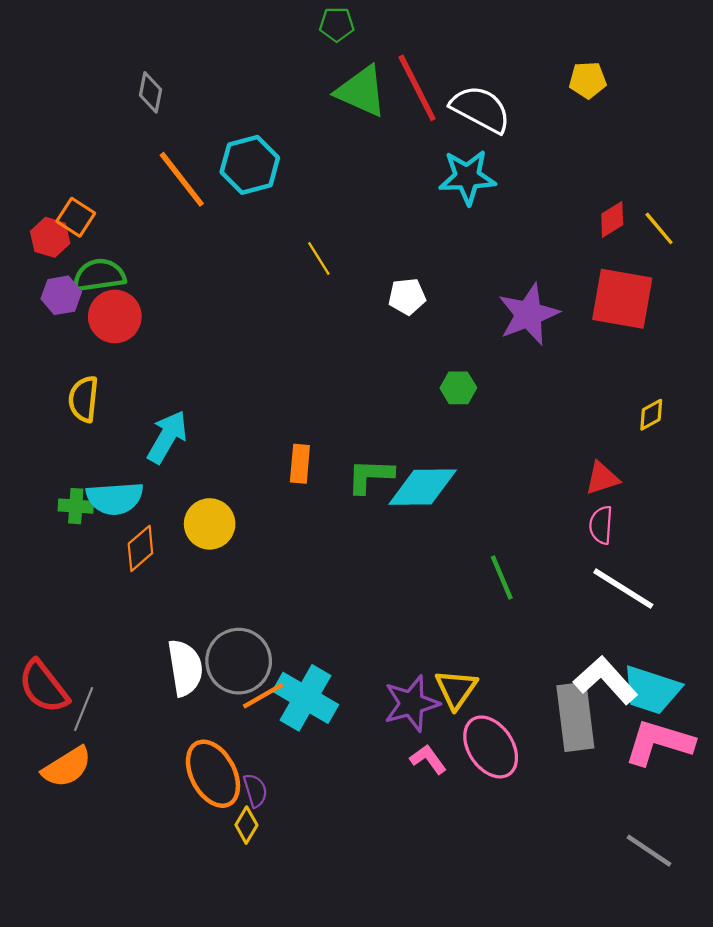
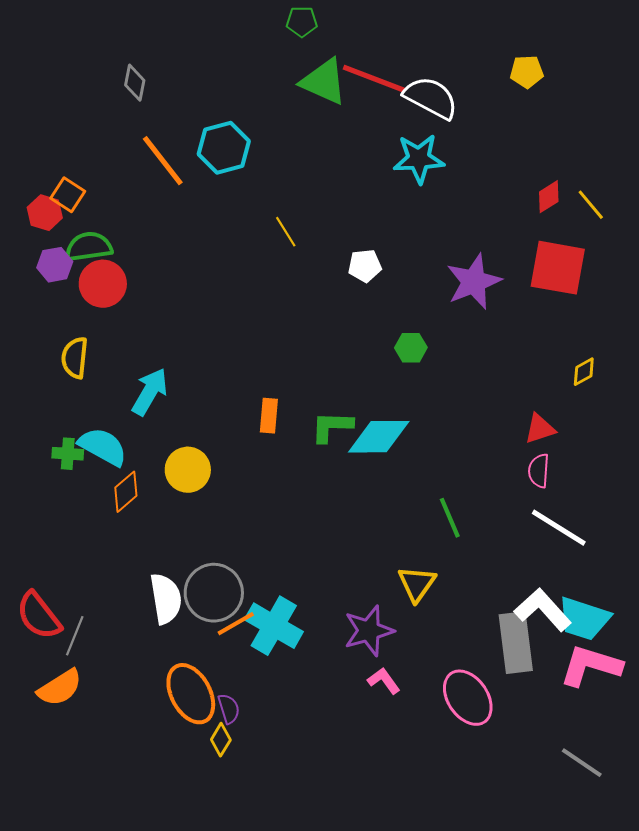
red line: (417, 88) -> (374, 79), turned -42
cyan semicircle: (115, 498) -> (103, 447), turned -147
yellow triangle: (456, 689) -> (417, 584), moved
pink ellipse: (491, 747) -> (468, 698), moved

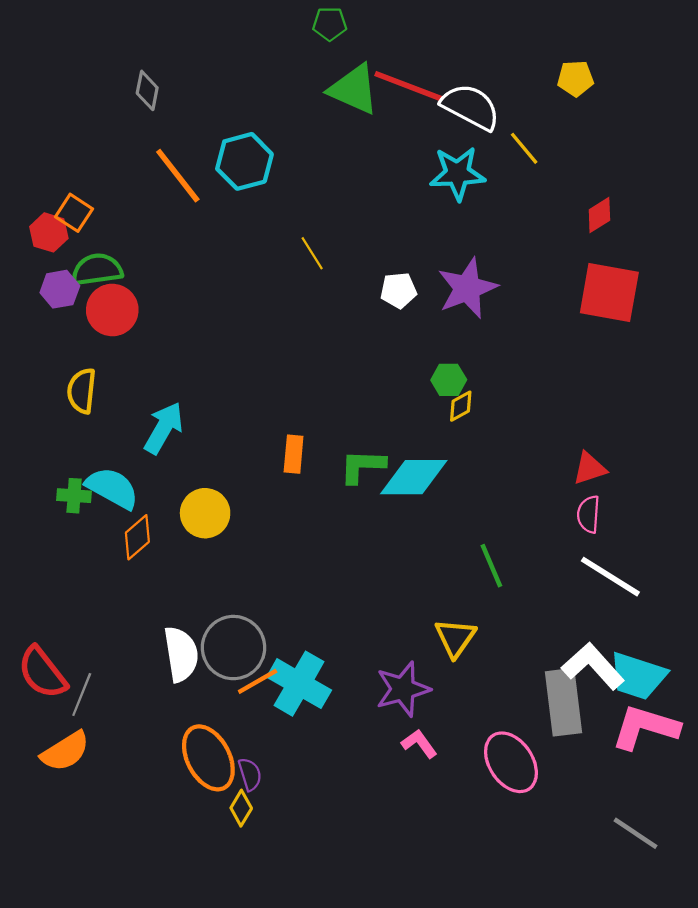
yellow line: (591, 205) -> (524, 148), moved
purple star: (474, 282) -> (467, 288), moved
yellow diamond: (584, 372) -> (461, 406), moved

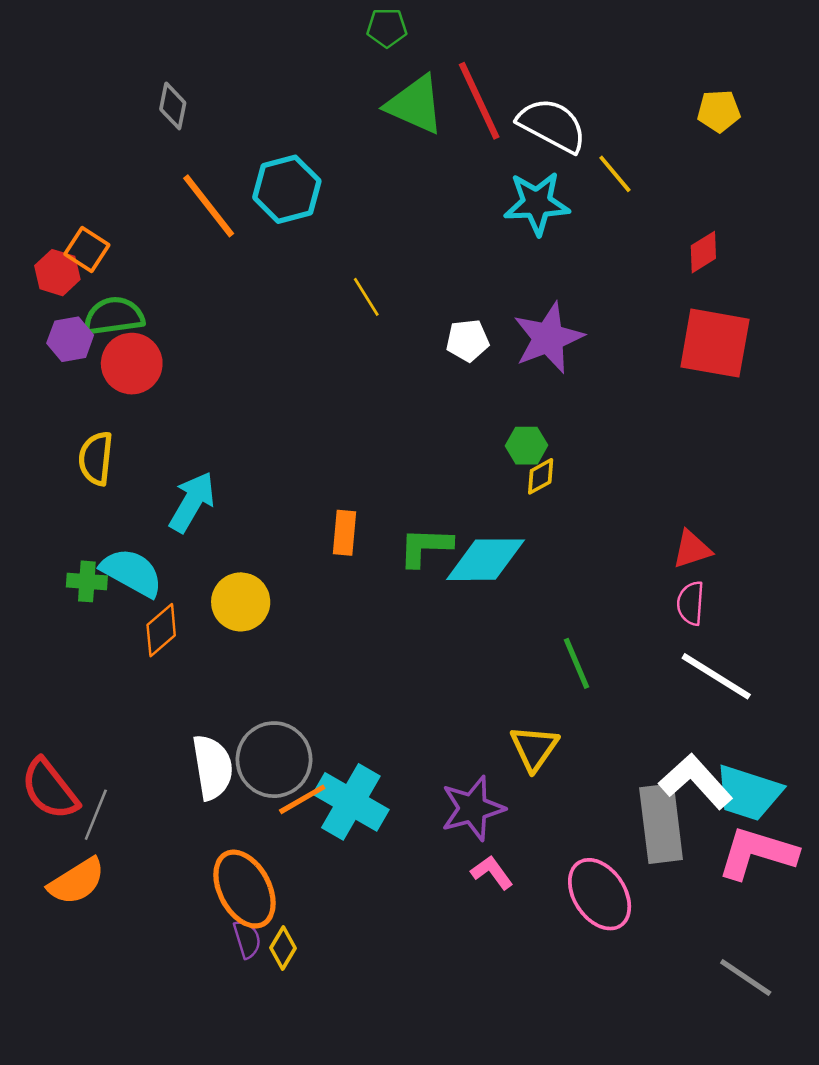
yellow pentagon: (575, 78) -> (719, 111), moved
red line: (408, 86) -> (479, 101), turned 44
purple semicircle: (250, 774) -> (247, 939), moved

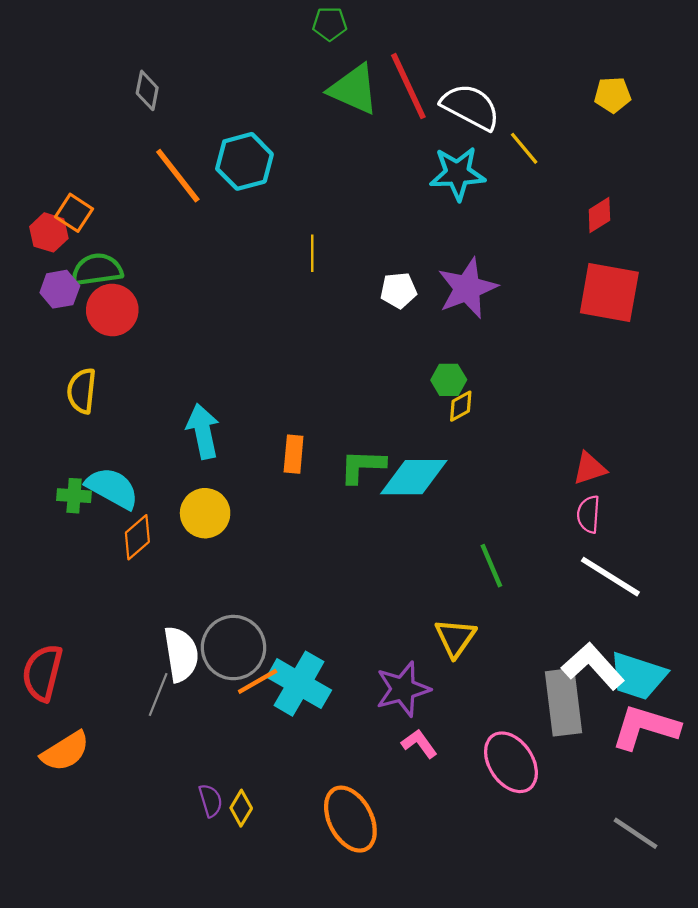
yellow line: (366, 297) -> (312, 253), turned 32
cyan arrow: (192, 502) -> (203, 431), moved, turned -42
red semicircle: (50, 789) -> (42, 673), turned 52
gray line: (96, 815) -> (158, 695), moved
orange ellipse: (245, 889) -> (350, 819), moved

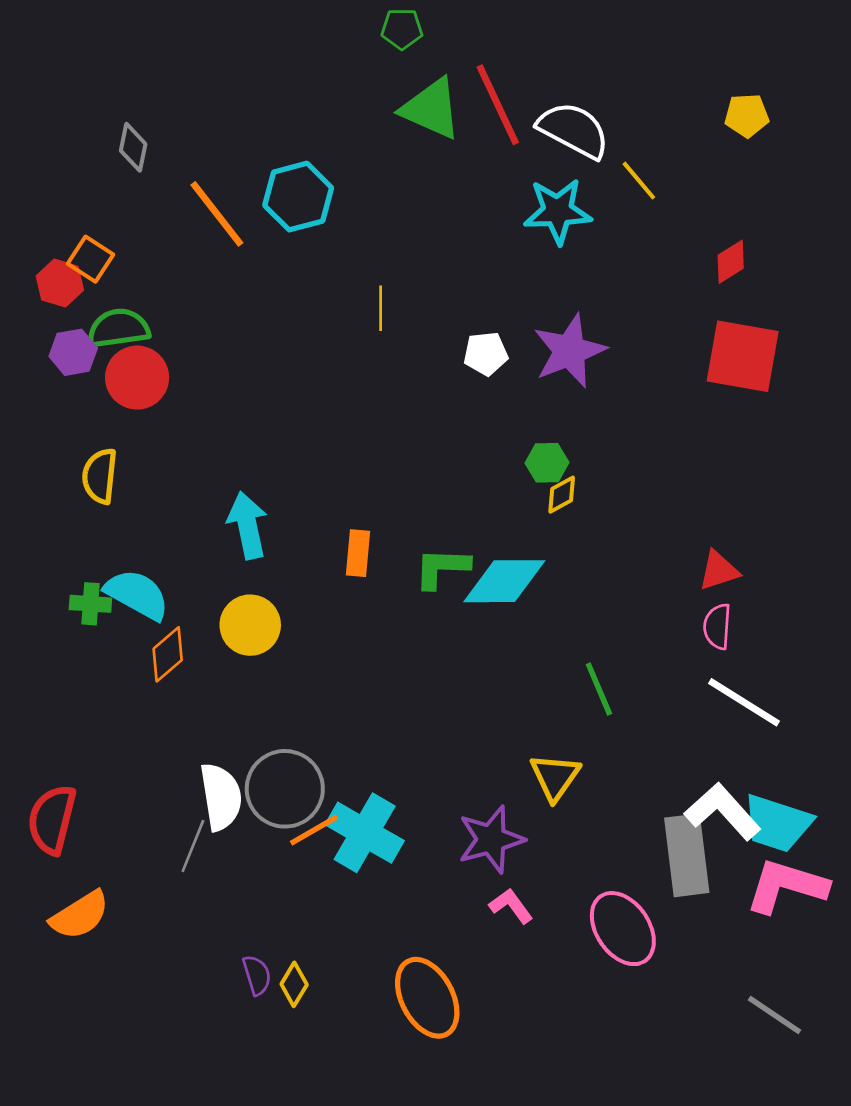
gray diamond: (147, 90) -> (133, 147), moved

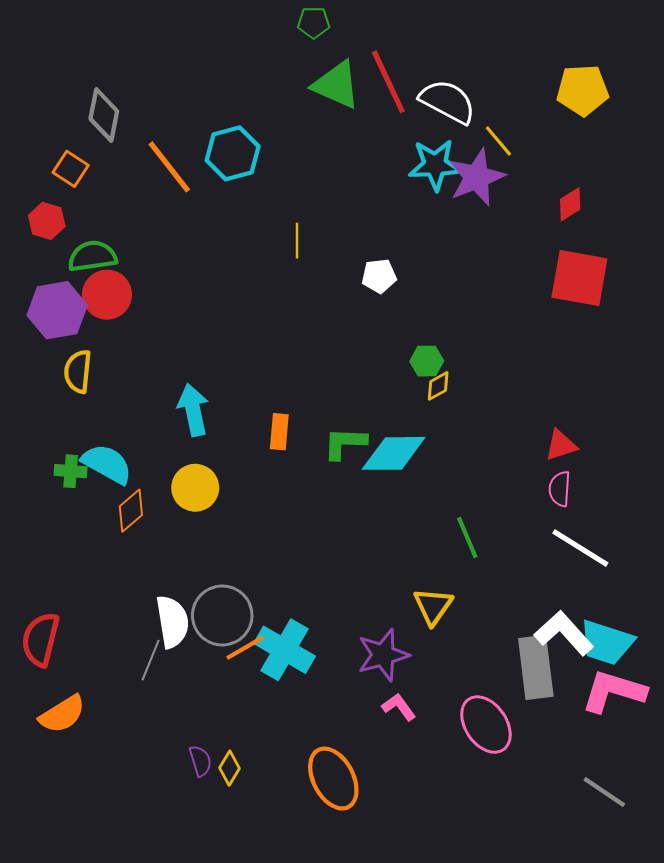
yellow pentagon: (747, 115) -> (583, 90), size x1.5
gray diamond: (133, 147) -> (104, 115), size x1.4
orange square: (90, 259) -> (71, 169), moved
purple star: (570, 351) -> (477, 177), moved
purple hexagon: (73, 352) -> (57, 310), moved, size x1.6

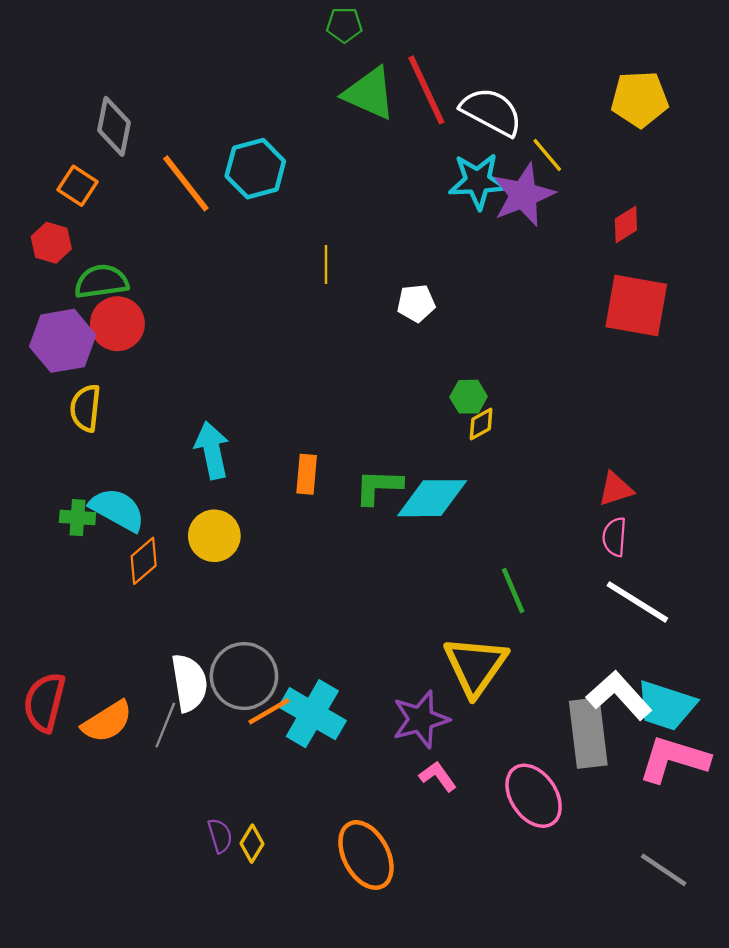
yellow triangle: (433, 606) -> (475, 666), size x1.5
orange semicircle: (62, 714) -> (107, 722), moved

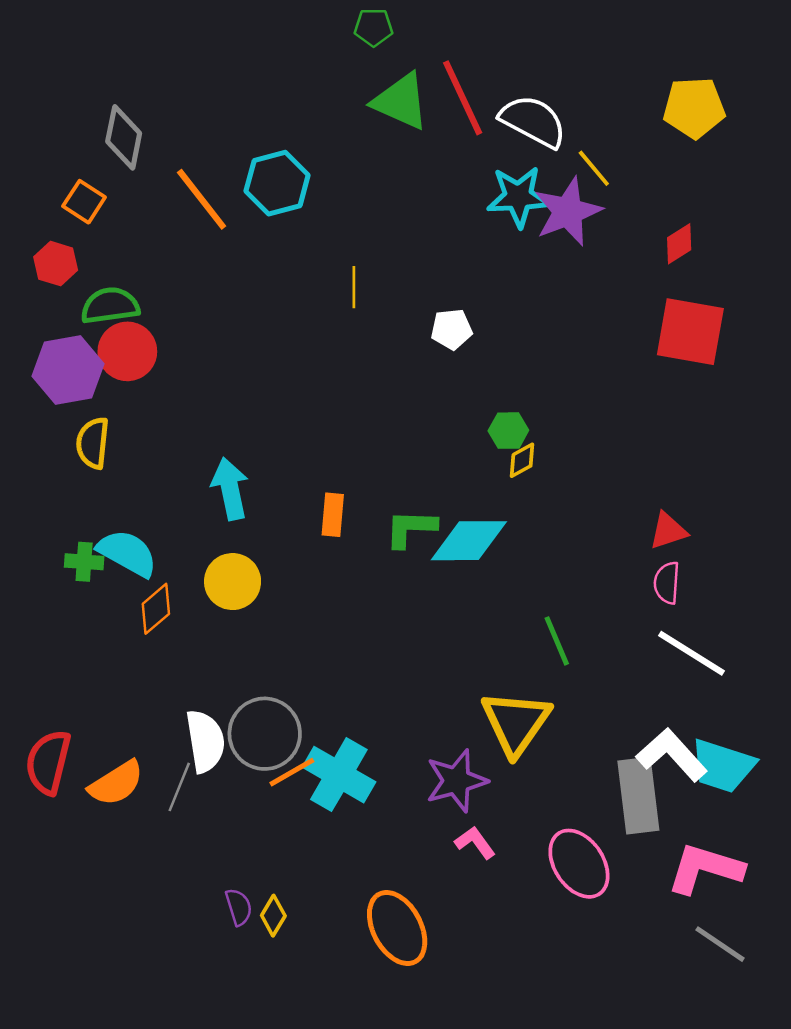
pink L-shape: (674, 759) -> (705, 869), moved

